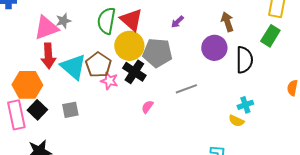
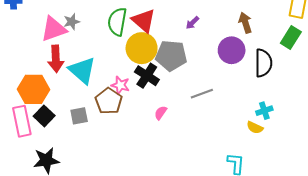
brown pentagon: (98, 65) -> (109, 101), moved

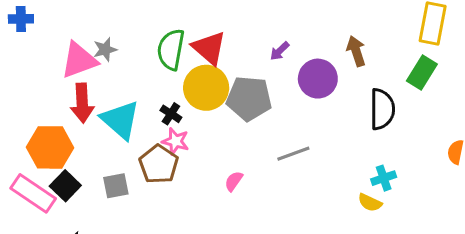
purple circle: (232, 50) -> (318, 79), moved
black cross: (147, 76) -> (171, 114), moved, size x0.6
pink rectangle: (22, 121) -> (33, 193), turned -44

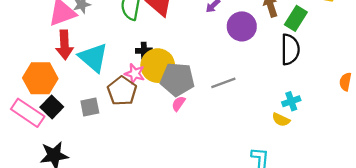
green rectangle: (422, 72) -> (296, 18), moved
yellow circle: (206, 88) -> (158, 66), moved
gray pentagon: (249, 98) -> (177, 79), moved
black cross: (171, 114) -> (144, 51), moved, turned -35

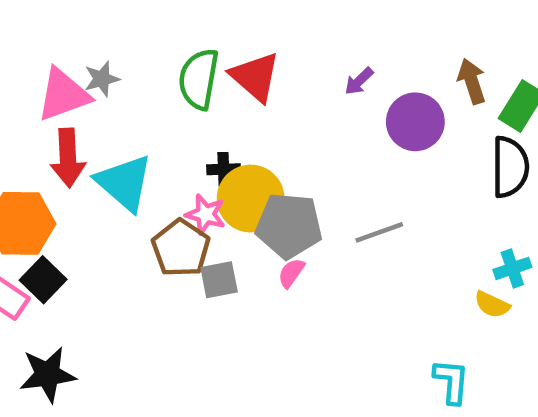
gray square: (90, 107) -> (219, 280), moved

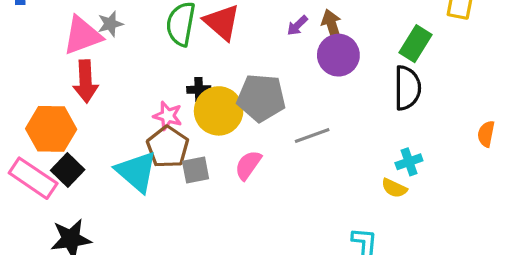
brown arrow: (472, 81) -> (332, 26), moved
cyan triangle: (124, 183) -> (137, 172), moved
pink star: (206, 214) -> (168, 116), moved
gray pentagon: (289, 226) -> (261, 98), moved
pink semicircle: (291, 273) -> (248, 165), size x1.4

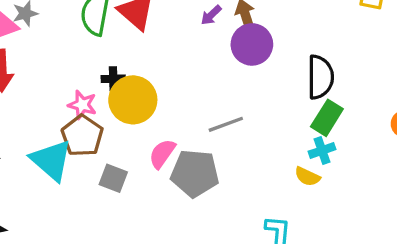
green rectangle: (416, 44) -> (327, 118), moved
gray pentagon: (261, 98) -> (195, 173), moved
gray square: (196, 170) -> (113, 178), moved, turned 32

